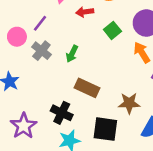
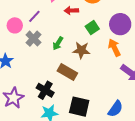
brown star: (129, 103) -> (81, 50), moved

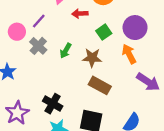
brown rectangle: (67, 72) -> (100, 85), moved

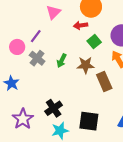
red arrow: (80, 14) -> (81, 25), moved
brown rectangle: (100, 85) -> (104, 81), moved, turned 42
black cross: (53, 104) -> (54, 108), turned 30

